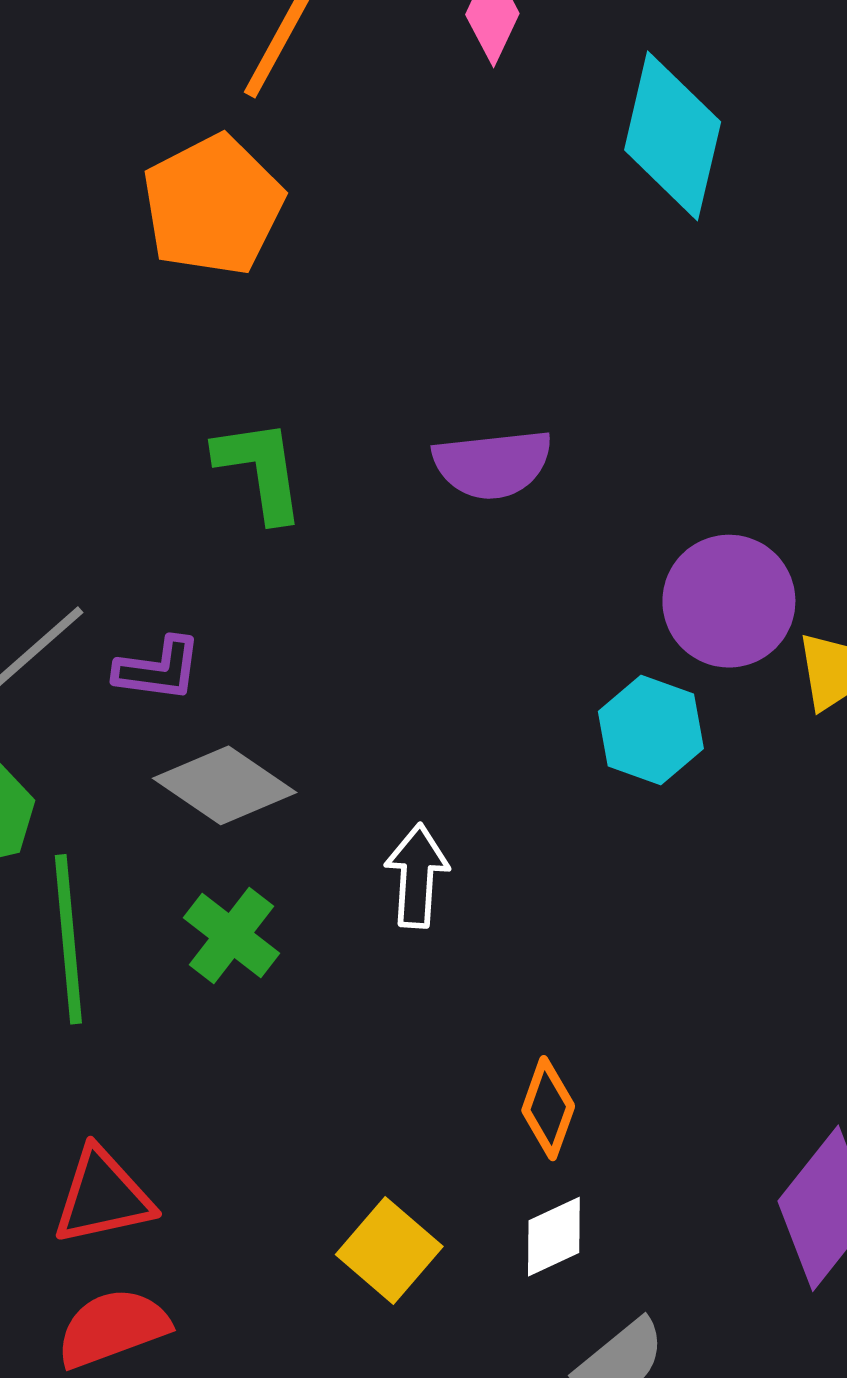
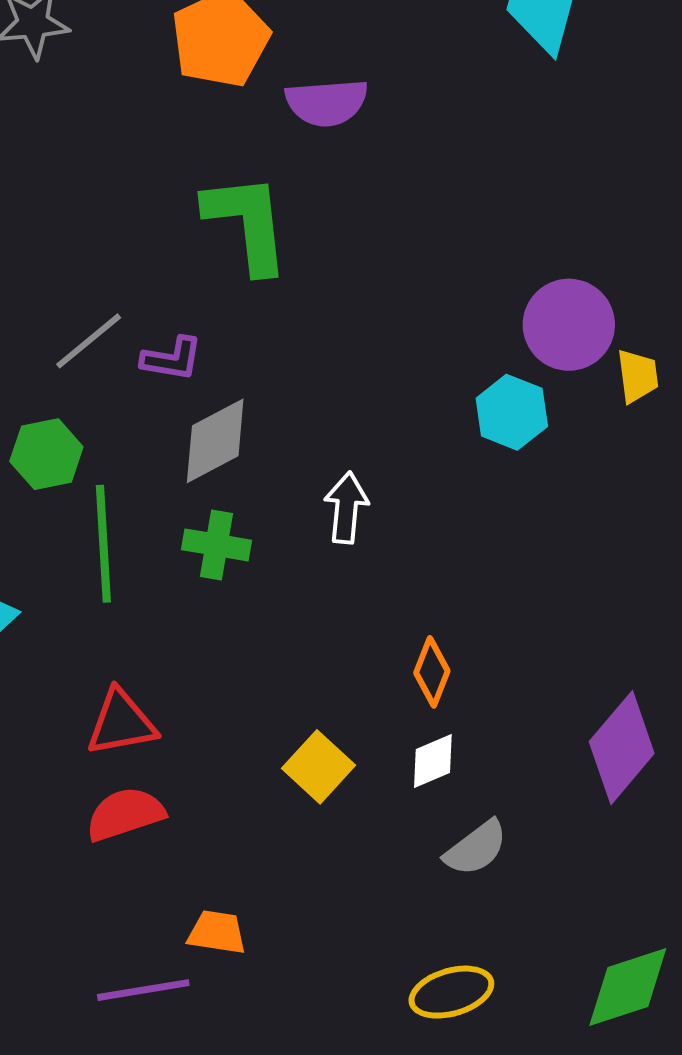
purple semicircle: (493, 464) -> (327, 103), moved
green L-shape: (260, 470) -> (247, 223), size x1.4
gray diamond: (225, 785) -> (215, 441), turned -64
green cross: (231, 935) -> (216, 545), turned -30

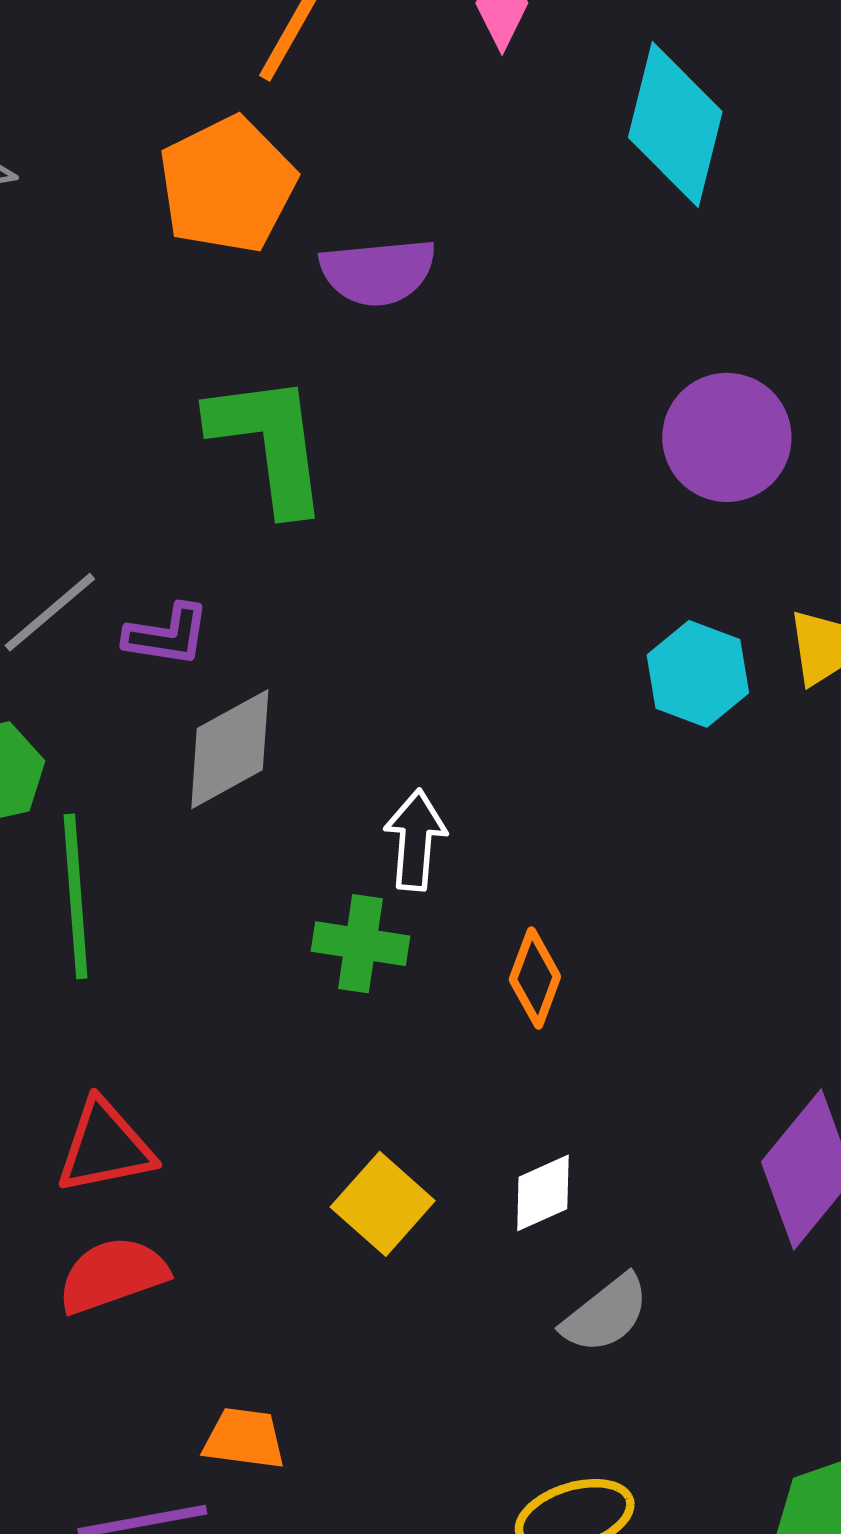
purple circle: (569, 325) -> (727, 437), moved
cyan hexagon: (512, 412) -> (698, 674), moved
green cross: (216, 545) -> (360, 944), moved
orange diamond: (432, 672) -> (535, 978), moved

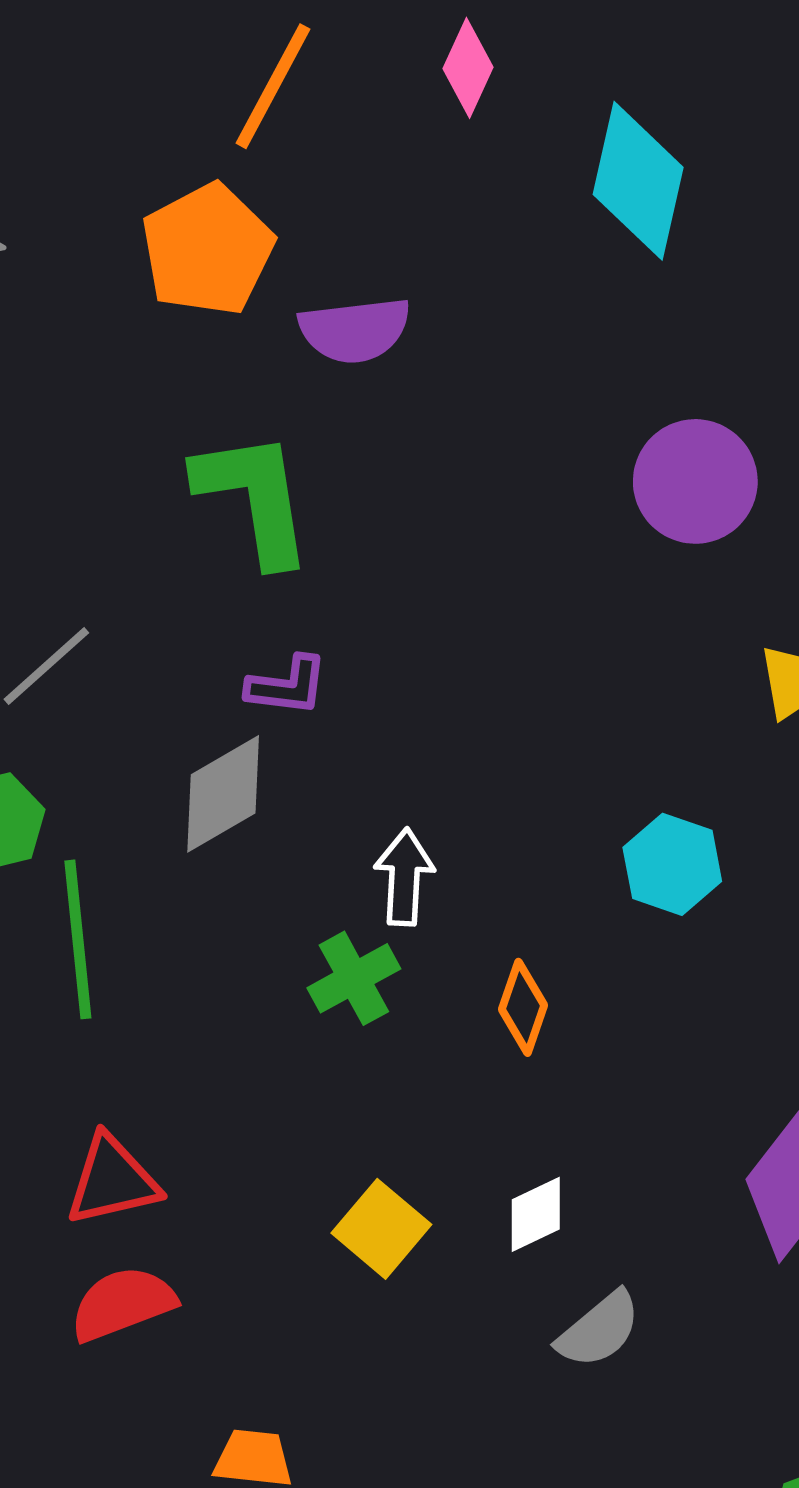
purple L-shape: (167, 635) -> (287, 686), moved
cyan hexagon: (698, 674) -> (672, 864), moved
green cross: (360, 944) -> (354, 978), turned -36

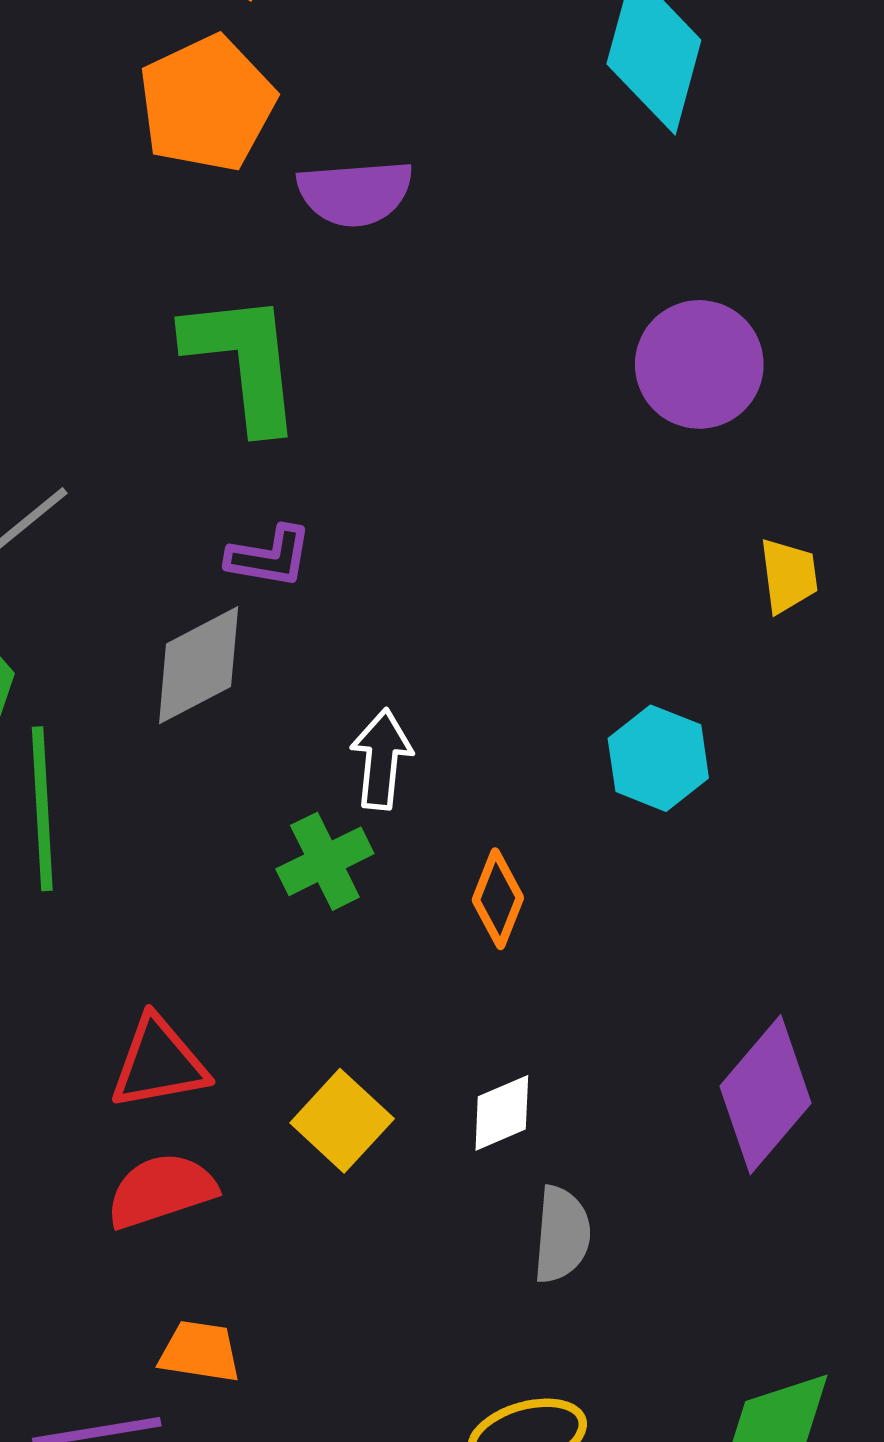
red triangle: (112, 1180) -> (159, 1063), moved
red semicircle: (123, 1304) -> (161, 1190), moved
gray semicircle: (599, 1330) -> (562, 1235), turned -48

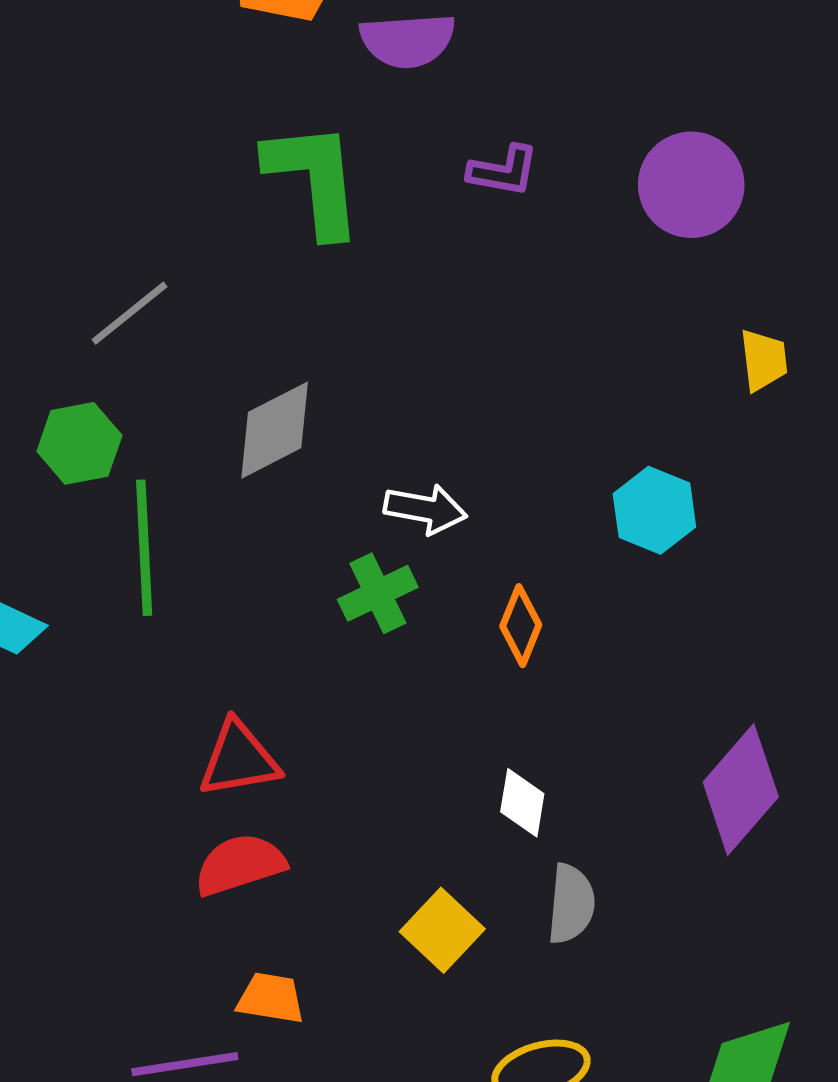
purple L-shape: (269, 557) -> (503, 171), moved
white arrow: (381, 759) -> (425, 509), turned 94
white diamond: (502, 1113) -> (522, 803), turned -58
yellow square: (342, 1121) -> (442, 930), moved

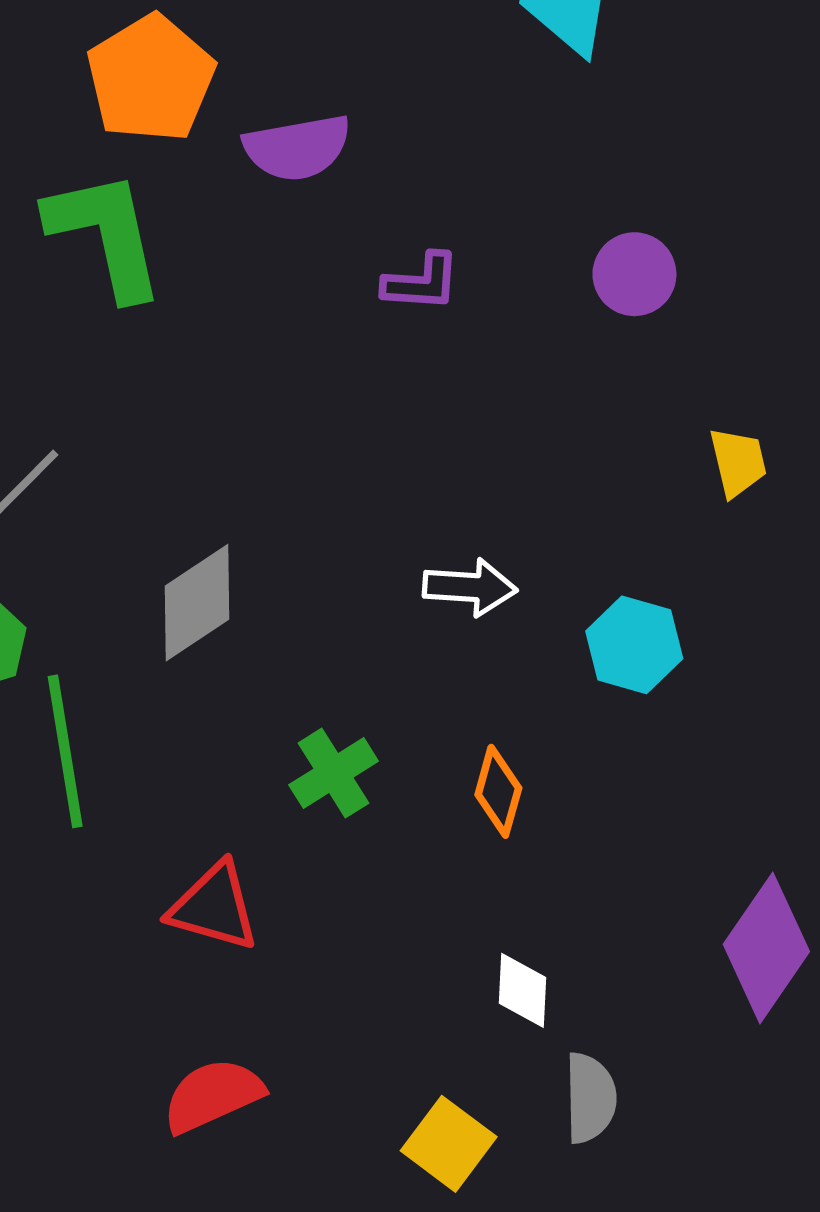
green L-shape: (314, 179) -> (106, 234), moved
purple circle: (691, 185) -> (634, 274), size x0.7
white arrow: (425, 509) -> (470, 587), moved
red triangle: (239, 759) -> (214, 907), moved, turned 32

